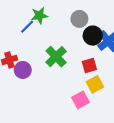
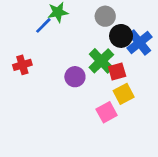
green cross: (56, 57) -> (101, 61), moved
purple circle: (23, 70) -> (75, 77), moved

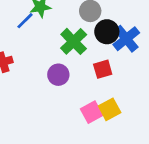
green cross: (101, 61) -> (74, 41), moved
yellow square: (124, 94) -> (110, 109), moved

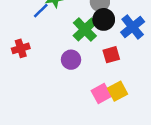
black circle: (107, 32) -> (104, 19), moved

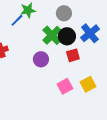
black circle: (104, 19) -> (67, 36), moved
yellow square: (118, 91) -> (88, 84), moved

